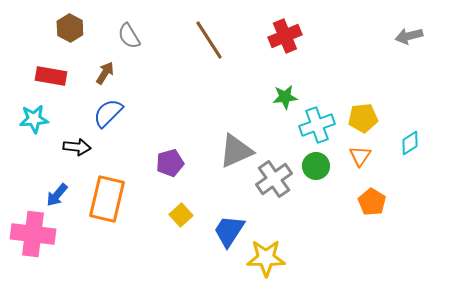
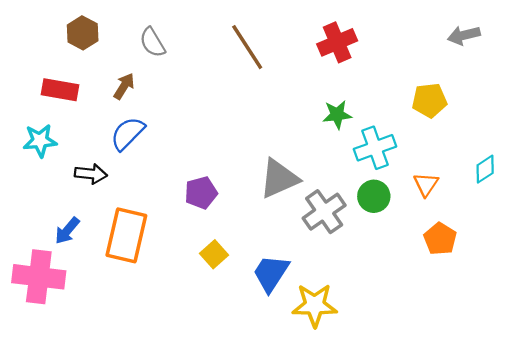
gray arrow: (409, 36) -> (464, 35), moved
yellow pentagon: (363, 118) -> (429, 100), moved

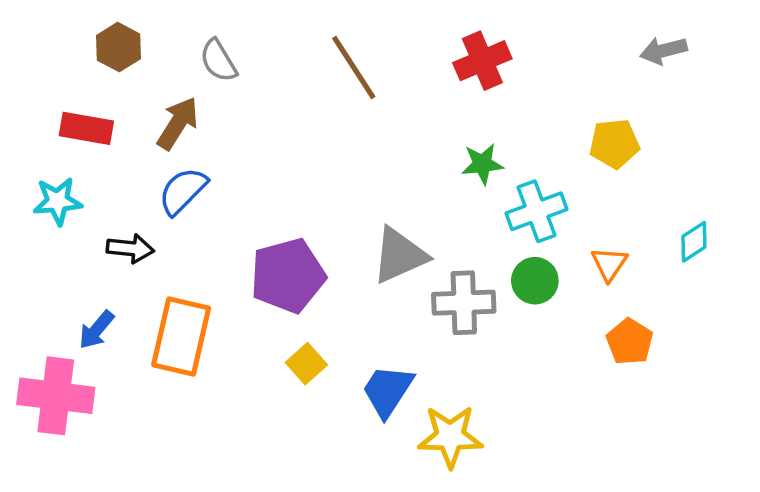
brown arrow: (124, 86) -> (178, 123), size x1.4
purple pentagon: (201, 193) -> (288, 276), size x1.6
gray cross: (324, 212) -> (464, 303), turned 33

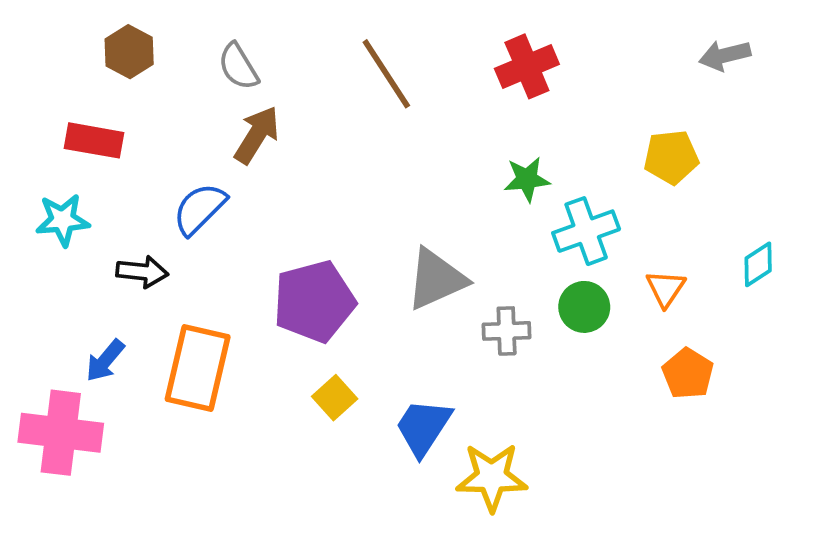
brown arrow: (178, 123) -> (257, 135), moved
gray cross: (464, 303) -> (507, 331), size x0.7

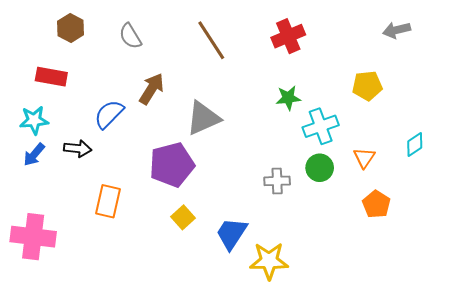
brown arrow: (257, 135) -> (152, 89), moved
gray triangle: (436, 279) -> (203, 118), moved
blue arrow: (105, 361) -> (34, 155), moved
orange rectangle: (198, 368) -> (108, 201), size x0.7

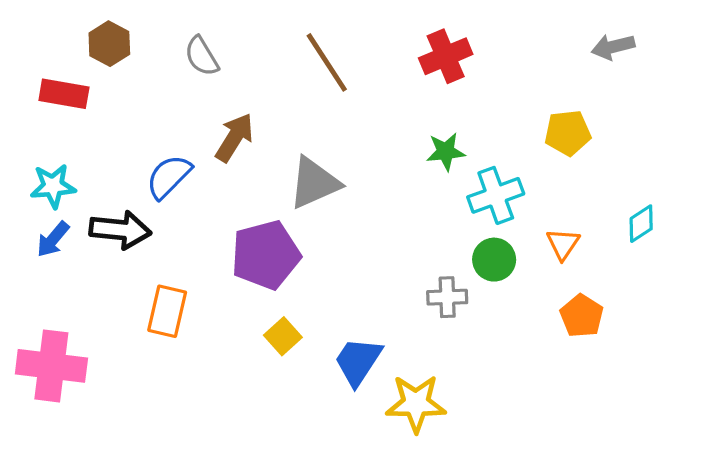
red rectangle: (51, 77) -> (64, 94), moved
black arrow: (78, 149) -> (120, 230), size x1.4
gray cross: (277, 181) -> (447, 297), moved

